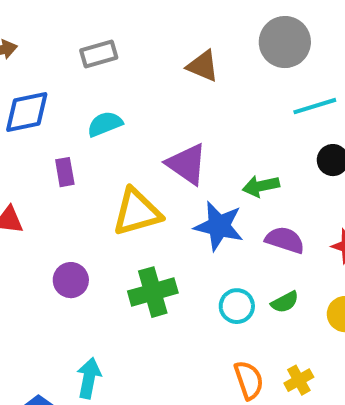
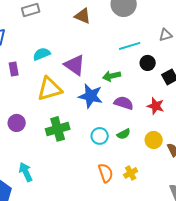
cyan line: (315, 106) -> (130, 46), moved
cyan semicircle: (105, 124) -> (42, 54), moved
cyan arrow: (89, 378) -> (26, 172), turned -36

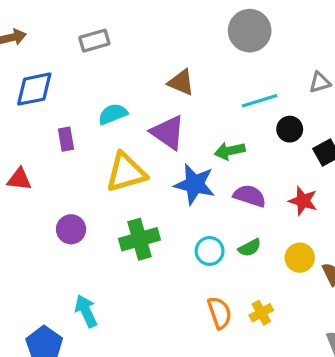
brown triangle: (83, 16) -> (181, 82), moved

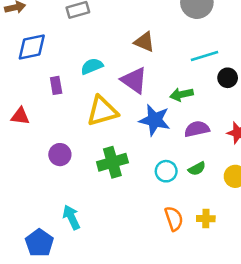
purple semicircle: (250, 196) -> (197, 129), turned -30
yellow cross: (261, 313) -> (206, 219), turned 30

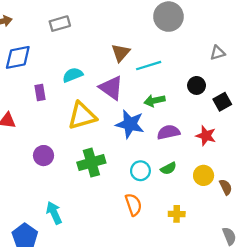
brown triangle: (144, 42) -> (121, 53), turned 48
cyan line: (205, 56) -> (149, 66), moved
orange semicircle: (174, 219) -> (133, 205), moved

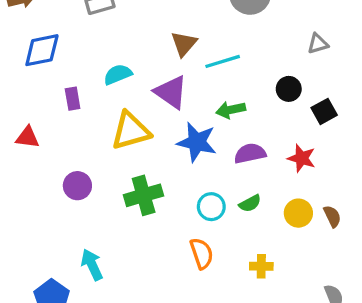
brown semicircle: (226, 187) -> (332, 216), moved

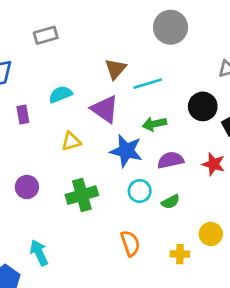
black circle: (289, 89) -> (203, 106), size x1.4
yellow triangle: (131, 131) -> (71, 141), size x0.6
cyan circle: (211, 207) -> (140, 191), moved
yellow circle: (298, 213) -> (211, 234), moved

